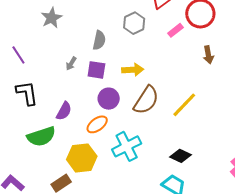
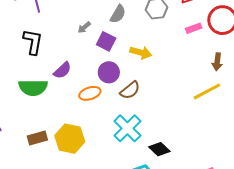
brown semicircle: (146, 100) -> (130, 90), moved, size x0.7
yellow line: (184, 105) -> (207, 91), moved
cyan cross: (127, 146) -> (127, 128), moved, turned -36
yellow hexagon: (82, 158) -> (70, 139), moved

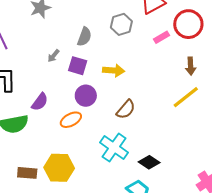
brown semicircle: (130, 90) -> (126, 109), moved
brown rectangle: (37, 138) -> (27, 173), turned 30

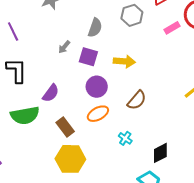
orange ellipse: (71, 120) -> (98, 114), moved
cyan cross: (114, 147) -> (125, 138), size x0.5
black diamond: (149, 162) -> (160, 153), turned -60
brown rectangle: (27, 173) -> (65, 127), moved, turned 48

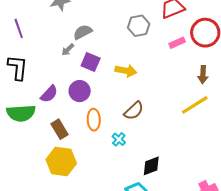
gray semicircle: (95, 28) -> (83, 32), moved, turned -144
purple circle: (97, 87) -> (80, 91), moved
orange ellipse: (98, 114) -> (94, 120), turned -70
cyan cross: (125, 138) -> (119, 139), moved

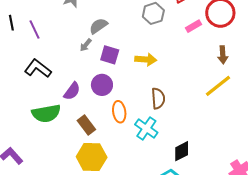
black L-shape: (18, 68) -> (38, 68), turned -52
brown semicircle: (134, 111) -> (158, 98), turned -45
cyan cross: (119, 139) -> (146, 129), size x1.6

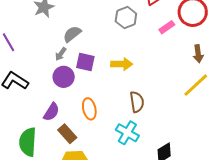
purple circle: (102, 85) -> (64, 77), moved
purple semicircle: (72, 91) -> (51, 112), moved
orange ellipse: (119, 112) -> (89, 109), moved
green semicircle: (46, 113) -> (28, 142), moved, turned 108

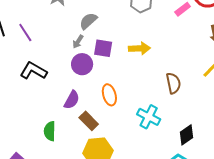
brown semicircle: (137, 102) -> (173, 83), moved
green semicircle: (28, 142) -> (50, 131), size x0.7

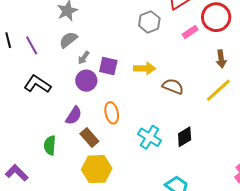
gray semicircle: (88, 21) -> (68, 40), moved
brown semicircle: (173, 83) -> (173, 86), moved, turned -60
black diamond: (186, 135) -> (185, 137), moved

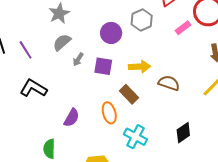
purple circle: (86, 81) -> (111, 33), moved
cyan cross: (150, 137) -> (135, 137), moved
brown rectangle: (89, 138) -> (129, 94), moved

